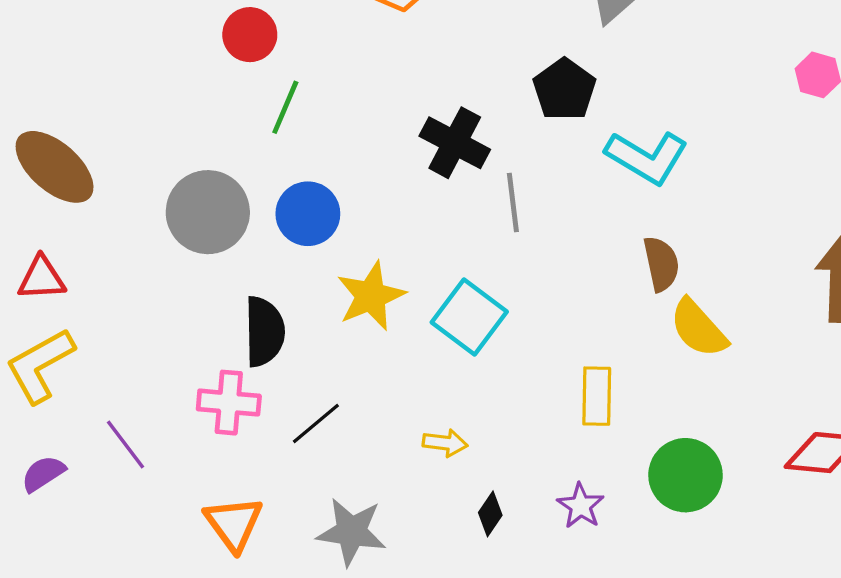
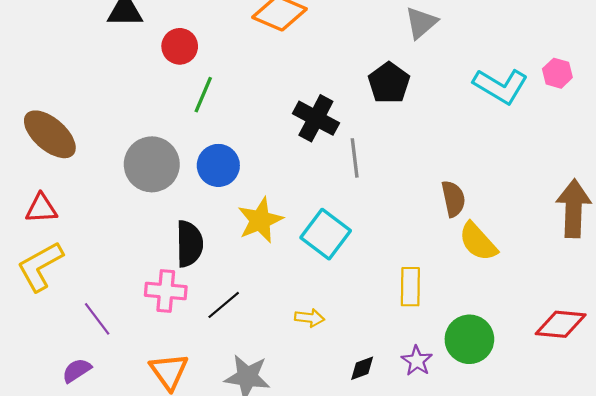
cyan L-shape: (647, 157) -> (501, 86), moved
purple semicircle: (43, 474) -> (77, 370), moved
purple star: (581, 506) -> (417, 361), moved
black diamond: (490, 514) -> (362, 368), moved, turned 36

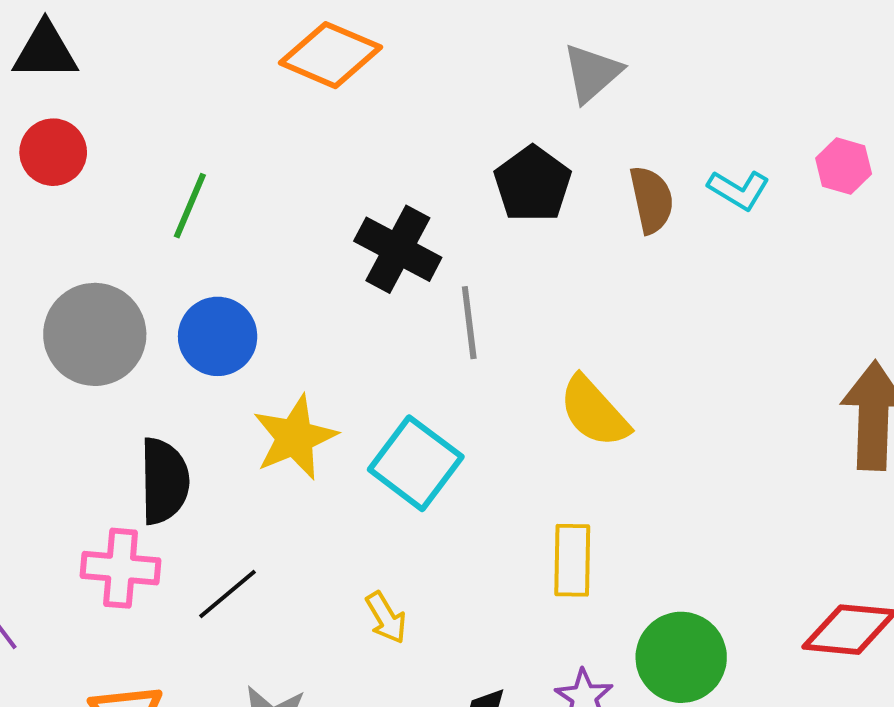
red circle: (180, 46) -> (53, 152), moved
cyan L-shape: (501, 86) -> (739, 190), size x0.6
brown semicircle: (453, 199) -> (651, 200), moved
yellow semicircle: (478, 242) -> (594, 412), moved
yellow arrow: (310, 318) -> (386, 618), turned 52

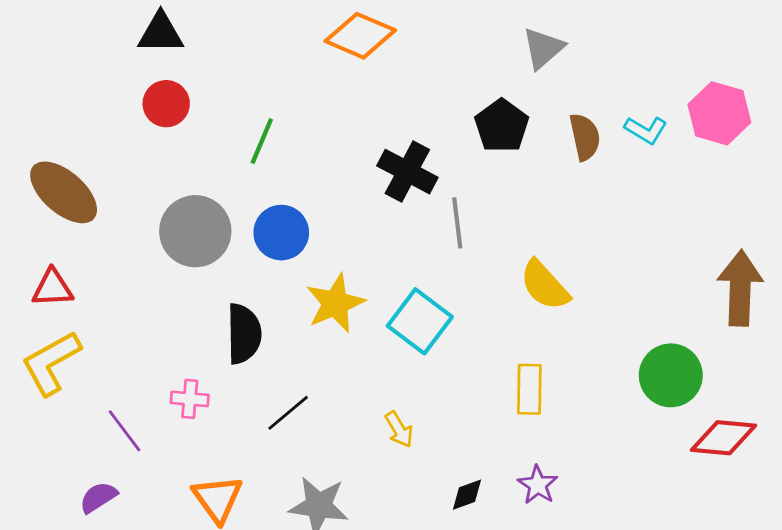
pink hexagon: (844, 166) -> (719, 113), size x1.6
pink cross: (121, 568) -> (190, 399), moved, size x0.7
green circle: (681, 657) -> (671, 375), moved

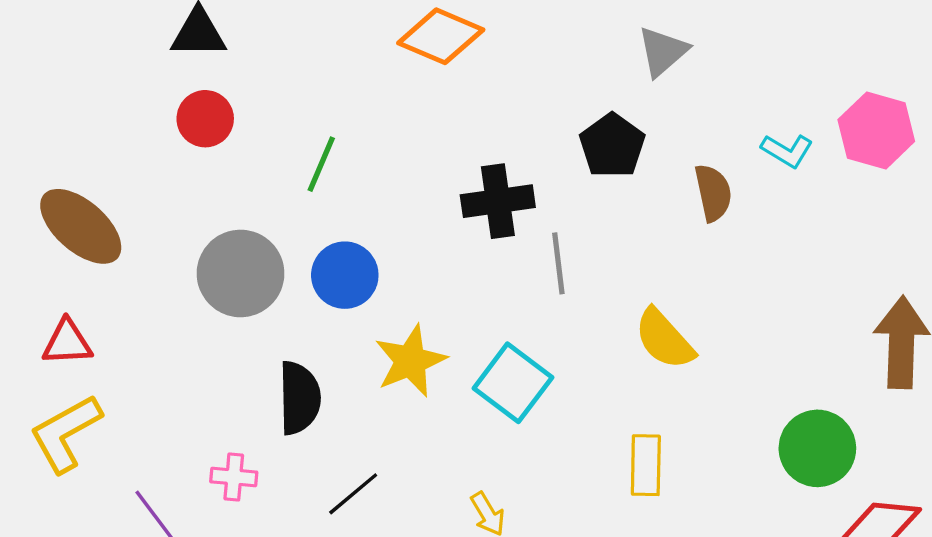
brown semicircle: (585, 137) -> (713, 193), moved
black cross: (407, 172) -> (498, 201), turned -36

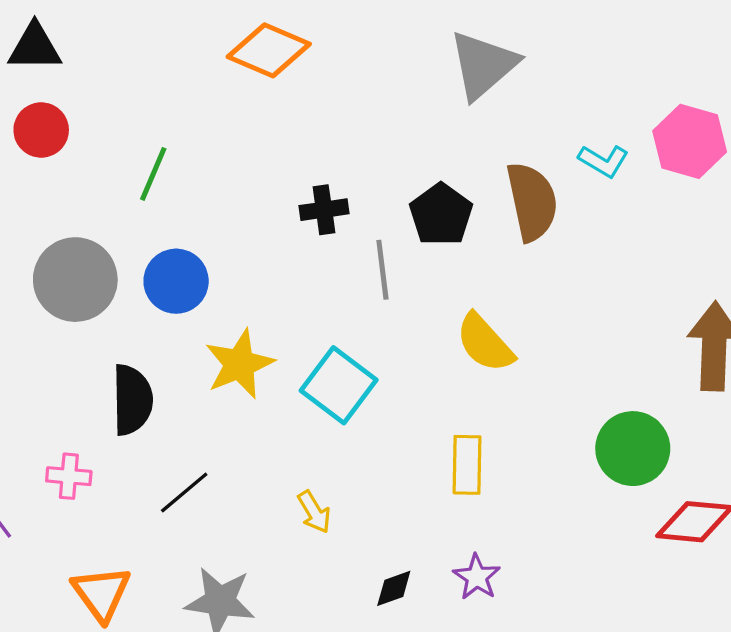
gray triangle: (663, 51) -> (483, 65), size x1.4
black pentagon: (612, 146) -> (441, 215), moved
brown semicircle: (713, 193) -> (532, 202), size x1.4
black cross: (498, 201) -> (324, 210), size x0.7

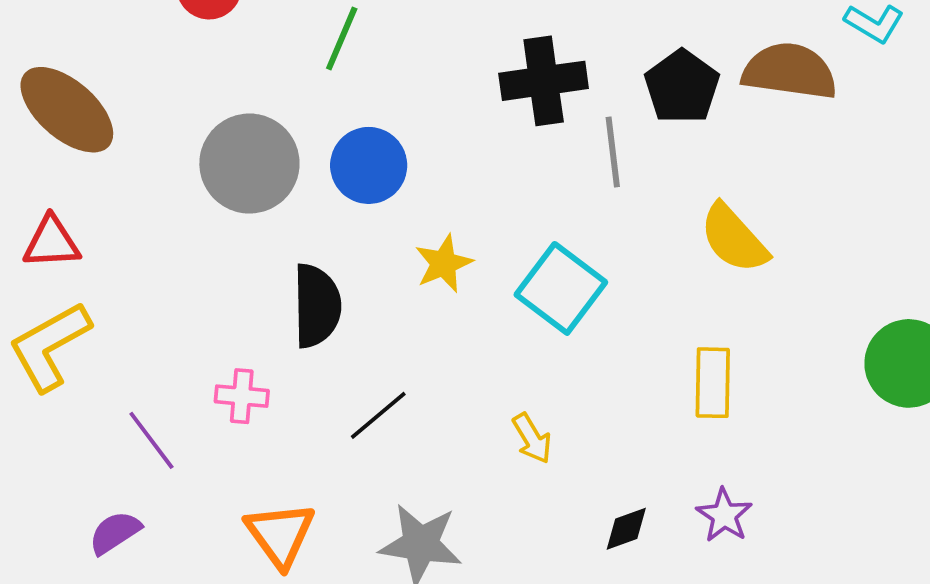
brown semicircle: (532, 202) -> (790, 71), turned -70
black cross: (324, 210) -> (544, 81), size x1.5
yellow star: (239, 364) -> (444, 263), size x0.7

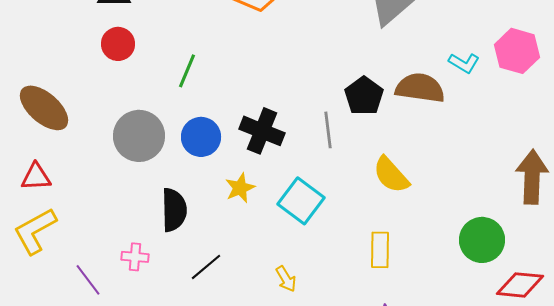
black cross: (544, 81) -> (262, 131), moved, turned 30

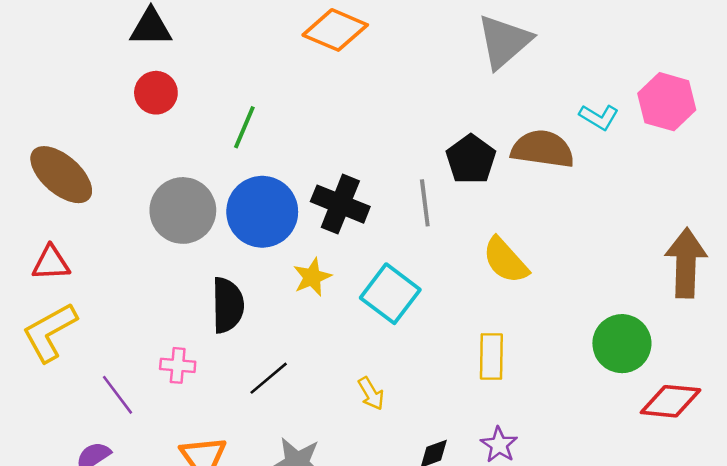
blue circle: (201, 137) -> (262, 212), size x1.4

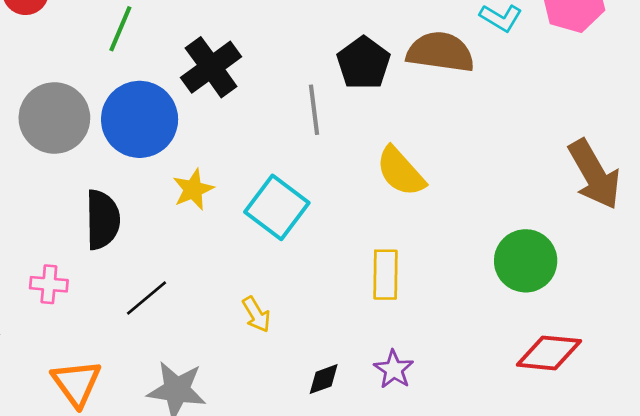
black cross: (340, 204) -> (211, 67), moved, turned 32
brown arrow: (686, 263) -> (594, 174), turned 148
red diamond: (671, 401) -> (549, 353), moved

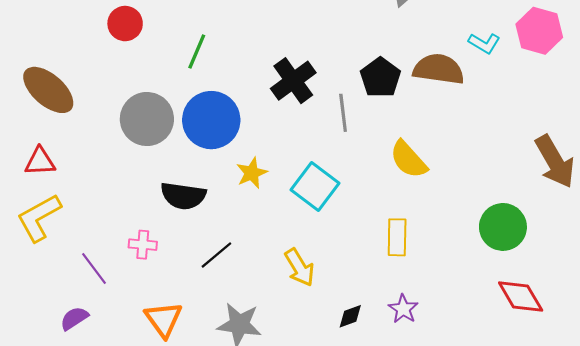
black cross: (211, 67) -> (293, 81), moved
black semicircle: (102, 220) -> (183, 196), turned 99
yellow arrow: (256, 314) -> (299, 267), size x1.4
red diamond: (549, 353) -> (521, 297), turned 54

